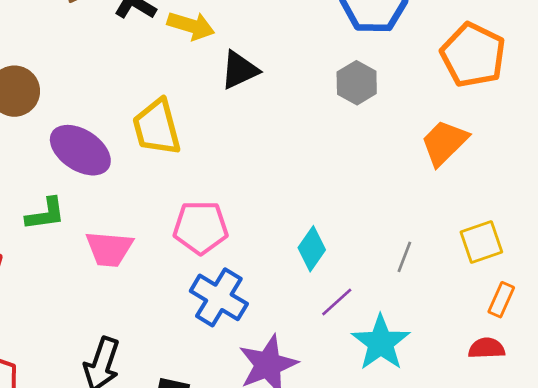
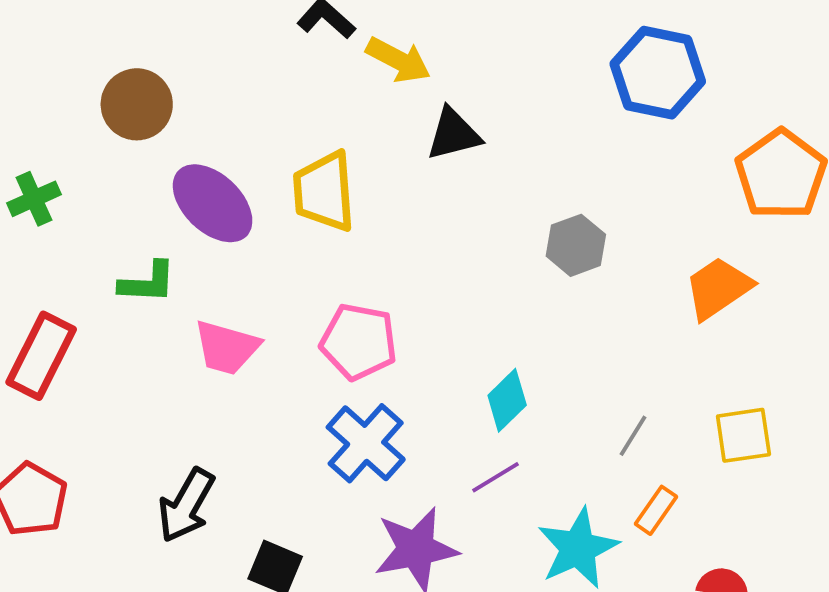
gray hexagon: (357, 83) -> (576, 245), moved
orange rectangle: (501, 300) -> (656, 510), moved
purple line: (337, 302) -> (496, 477), moved

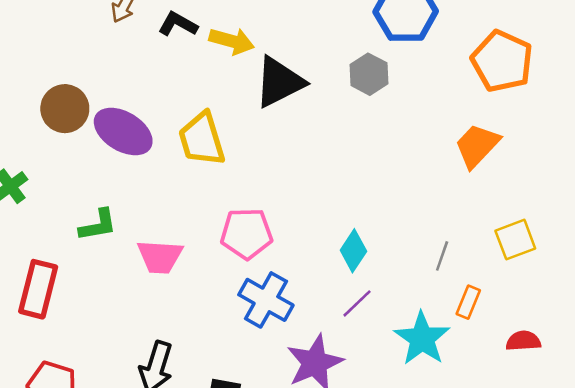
black triangle: (454, 134) -> (279, 82), size x1.4
purple ellipse: (213, 203) -> (123, 132), moved
gray hexagon: (576, 245) -> (369, 74), moved

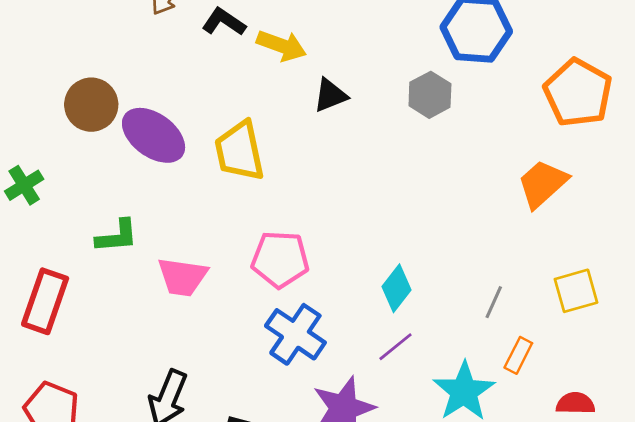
black triangle: (279, 82) -> (330, 95), size x0.6

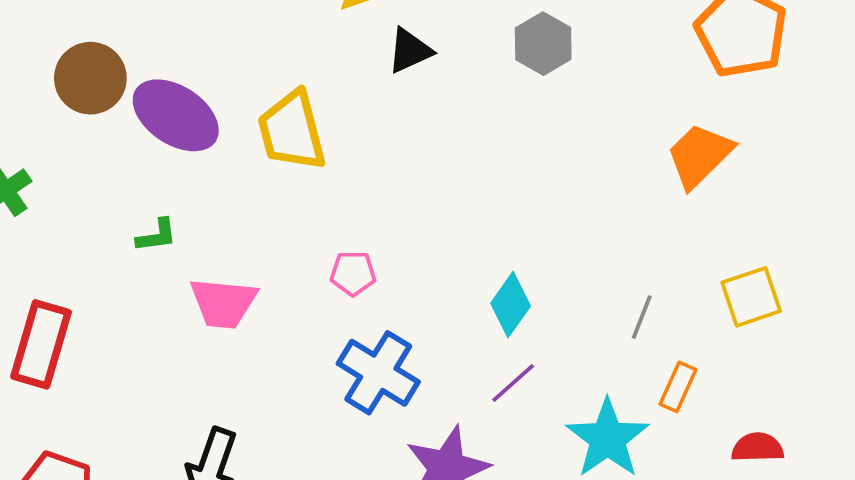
green L-shape: (117, 236) -> (157, 236), moved, size x0.7
pink pentagon: (280, 259) -> (353, 273), size x0.6

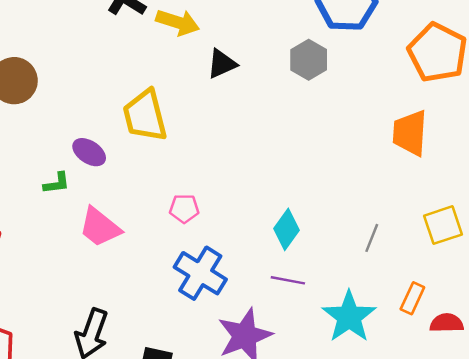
purple ellipse: (176, 115) -> (89, 152), moved, size x0.6
orange trapezoid: (700, 155) -> (410, 133), turned -42
pink trapezoid: (223, 303) -> (100, 227), turned 33
purple line: (513, 383) -> (288, 280), turned 52
orange rectangle: (678, 387) -> (412, 298), moved

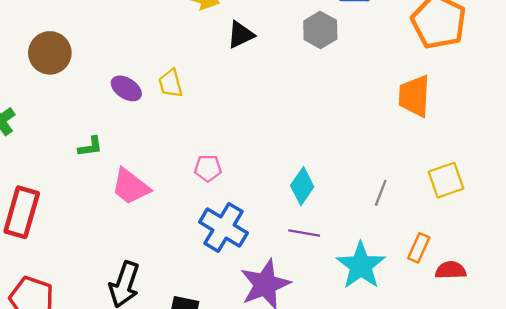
yellow trapezoid: (145, 116) -> (171, 83), size x0.6
purple ellipse: (89, 152) -> (126, 88), moved

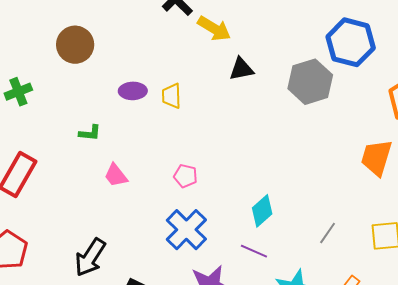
gray hexagon: (320, 30) -> (310, 82), size x1.4
purple ellipse: (126, 88) -> (133, 91), turned -48
pink trapezoid: (130, 187) -> (116, 175), size x0.7

